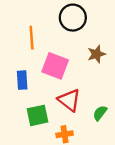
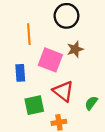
brown star: (96, 54) -> (75, 49), moved

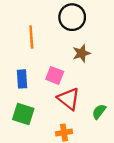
pink square: (50, 60) -> (55, 75), moved, size x0.7
green square: (34, 105) -> (23, 114), moved, turned 30

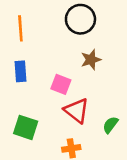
orange line: (31, 37) -> (20, 28), moved
blue rectangle: (22, 79) -> (20, 71), moved

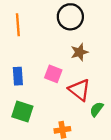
blue rectangle: (20, 71) -> (18, 76), moved
red triangle: (77, 111) -> (79, 90), moved

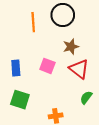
orange line: (18, 25) -> (33, 22), moved
red triangle: (79, 90) -> (79, 69), moved

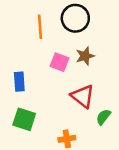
pink square: (47, 66) -> (60, 62), moved
red triangle: (79, 69) -> (83, 96), moved

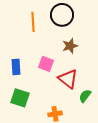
pink square: (60, 62) -> (46, 64), moved

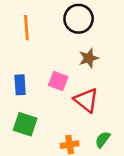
orange line: (33, 22) -> (26, 28), moved
green semicircle: (85, 96) -> (103, 140), moved

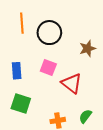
black circle: (79, 19) -> (49, 33), moved
brown star: (89, 58) -> (88, 48), moved

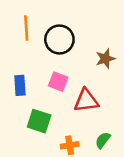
red triangle: (72, 83) -> (86, 101), turned -45
green square: (21, 104) -> (39, 121), moved

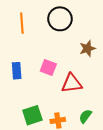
black circle: (59, 39) -> (60, 19), moved
green square: (39, 121) -> (32, 115), moved, turned -36

